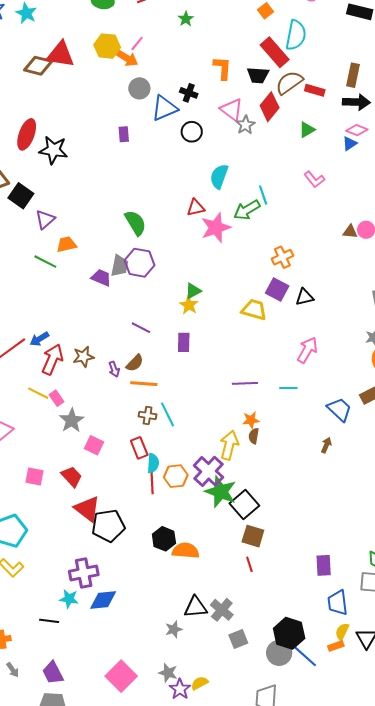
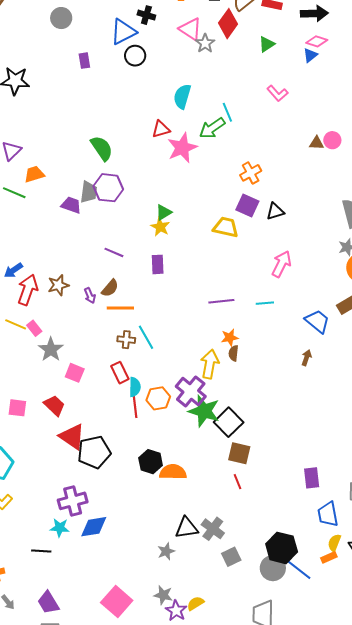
gray circle: (139, 88) -> (61, 18), moved
black circle: (192, 132) -> (135, 56), moved

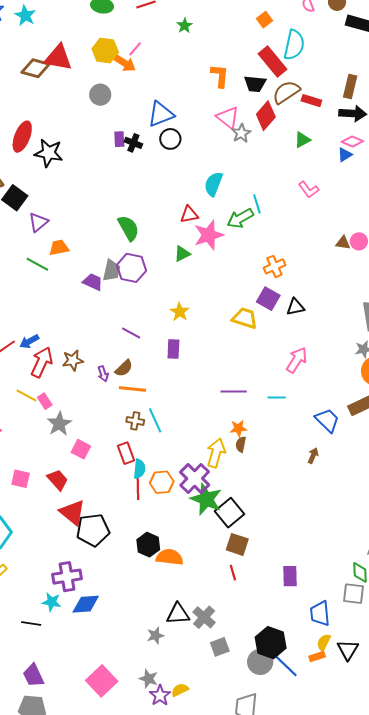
black cross: (146, 15) -> (133, 143), moved
green triangle: (164, 212) -> (182, 254), moved
purple rectangle: (312, 478) -> (290, 576), moved

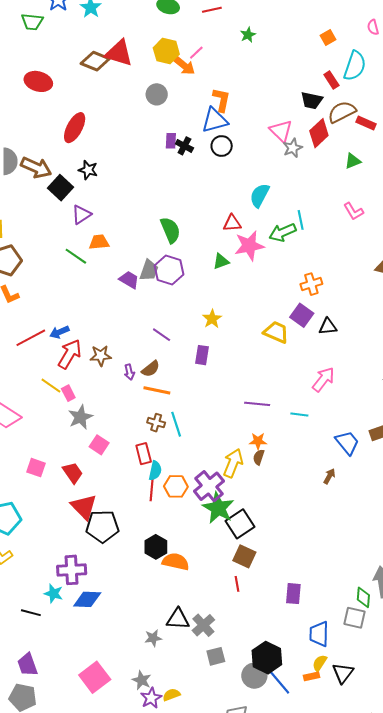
red rectangle: (272, 61) -> (331, 80), size x0.6
orange L-shape: (220, 76) -> (221, 100), moved
black star: (49, 153) -> (88, 170), moved, size x0.7

